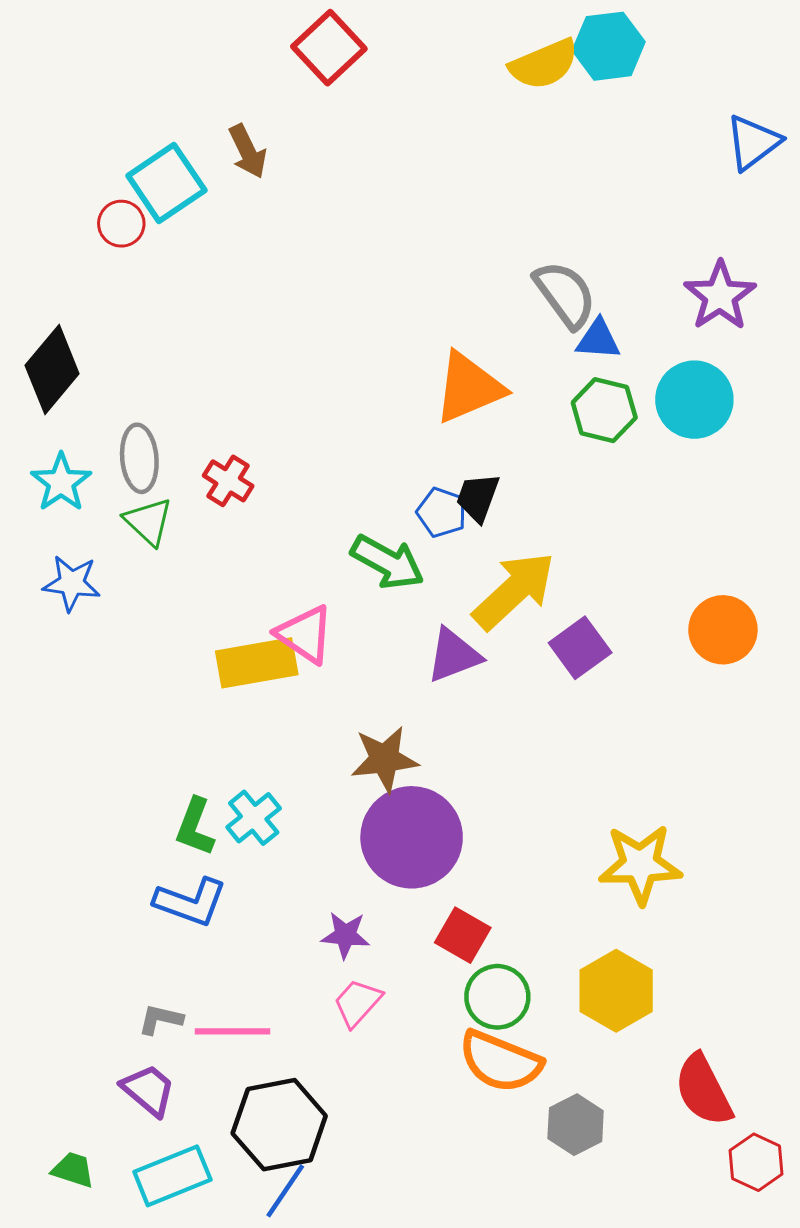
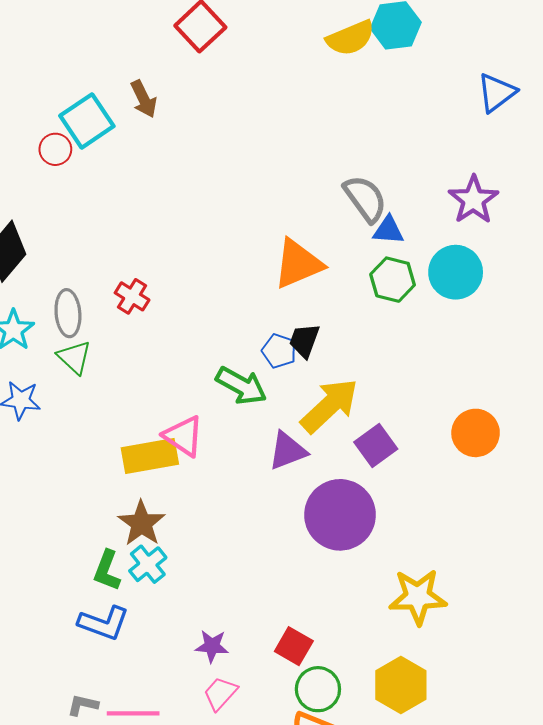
red cross: (228, 481) -> (132, 296), moved
brown star: (385, 759) -> (142, 523), moved, turned -30
purple circle: (412, 837) -> (340, 515), moved

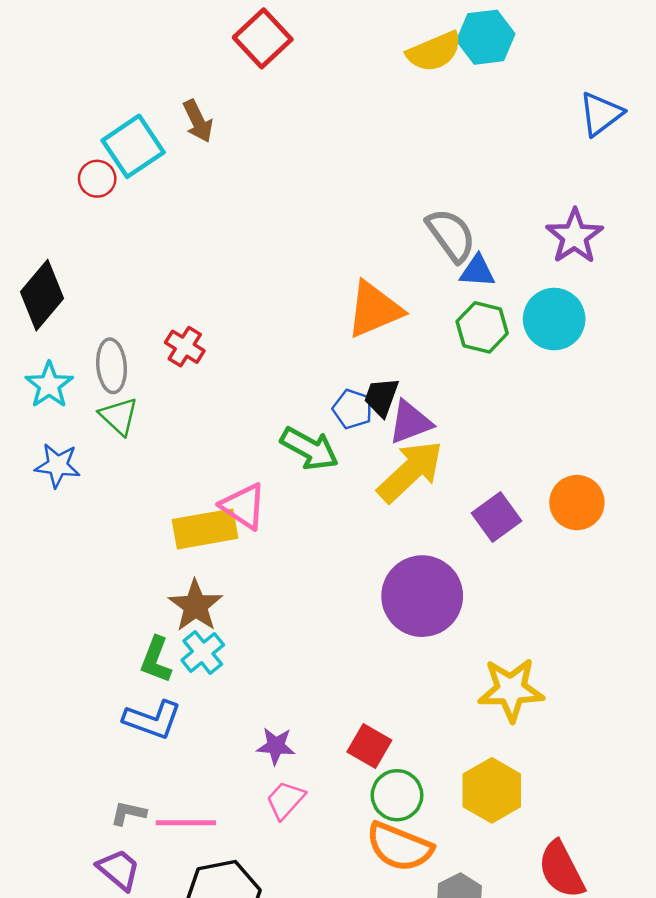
purple square: (376, 446) -> (497, 517), moved
purple triangle: (288, 451) -> (410, 422), moved

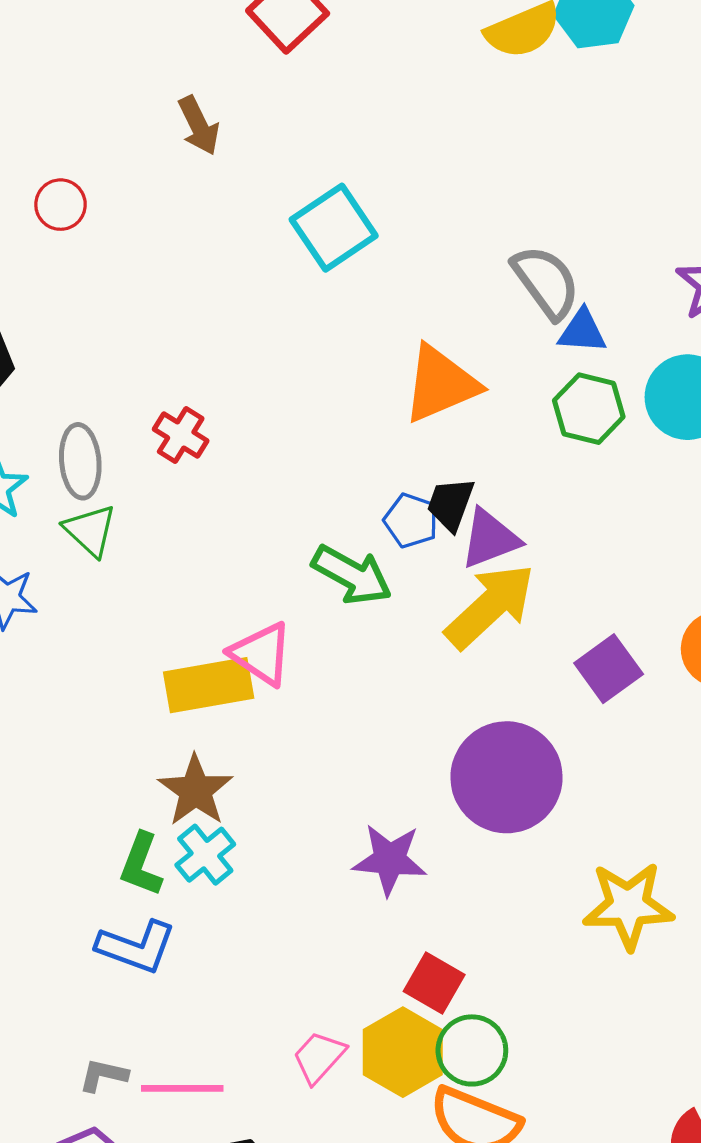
cyan square: (133, 146) -> (334, 228), moved
purple star: (276, 746) -> (390, 860), moved, size x1.4
yellow hexagon: (492, 790) -> (403, 1052), moved

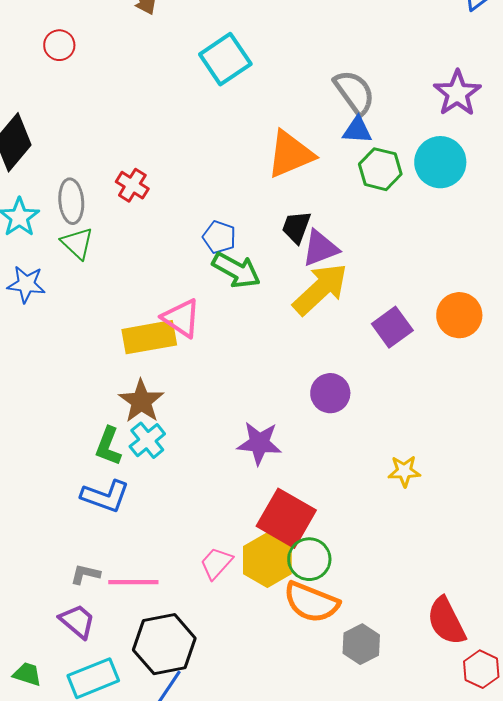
blue triangle: (582, 331) -> (357, 130), moved
blue pentagon: (411, 521) -> (219, 237), moved
purple circle: (506, 777) -> (330, 393), size x0.6
yellow star: (628, 906) -> (404, 471), size x0.6
red square: (434, 983) -> (286, 518), size x1.6

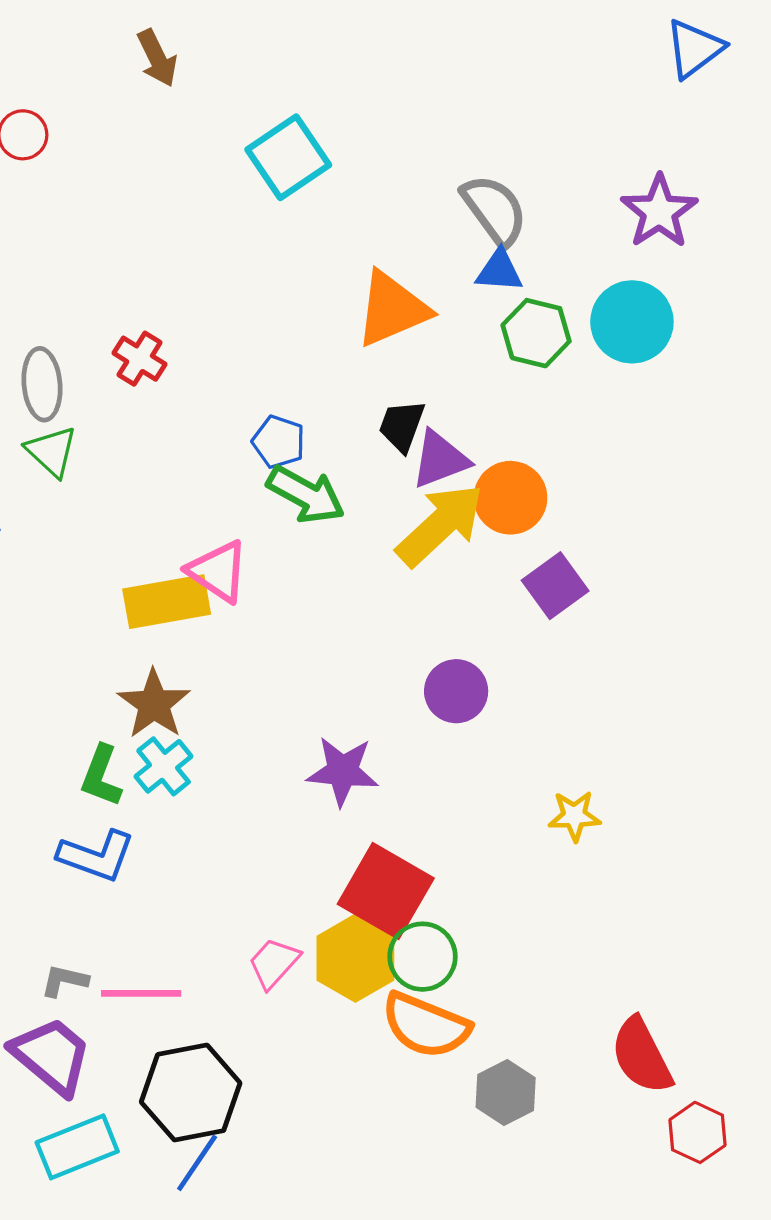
orange circle: (459, 315) -> (510, 498), moved
purple trapezoid: (77, 621) -> (52, 1056), size x1.4

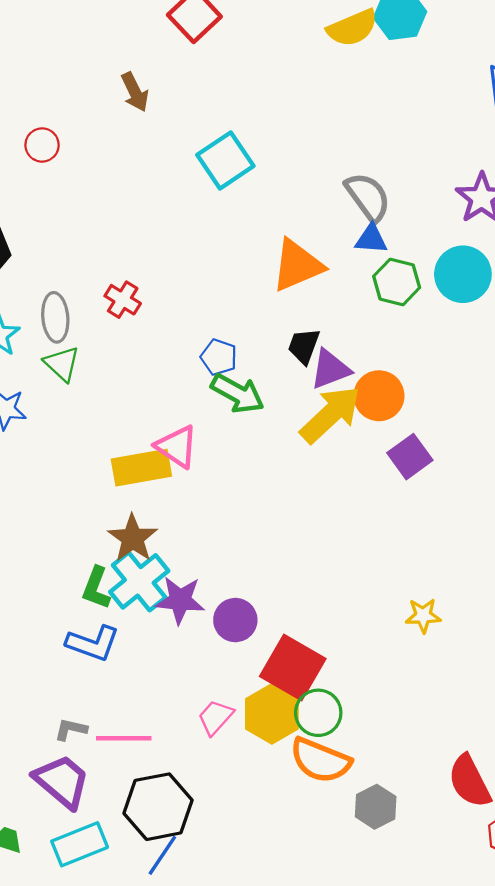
purple circle: (456, 691) -> (235, 620), moved
cyan cross: (164, 766) -> (139, 581), size x1.5
purple star: (343, 771) -> (180, 600), moved

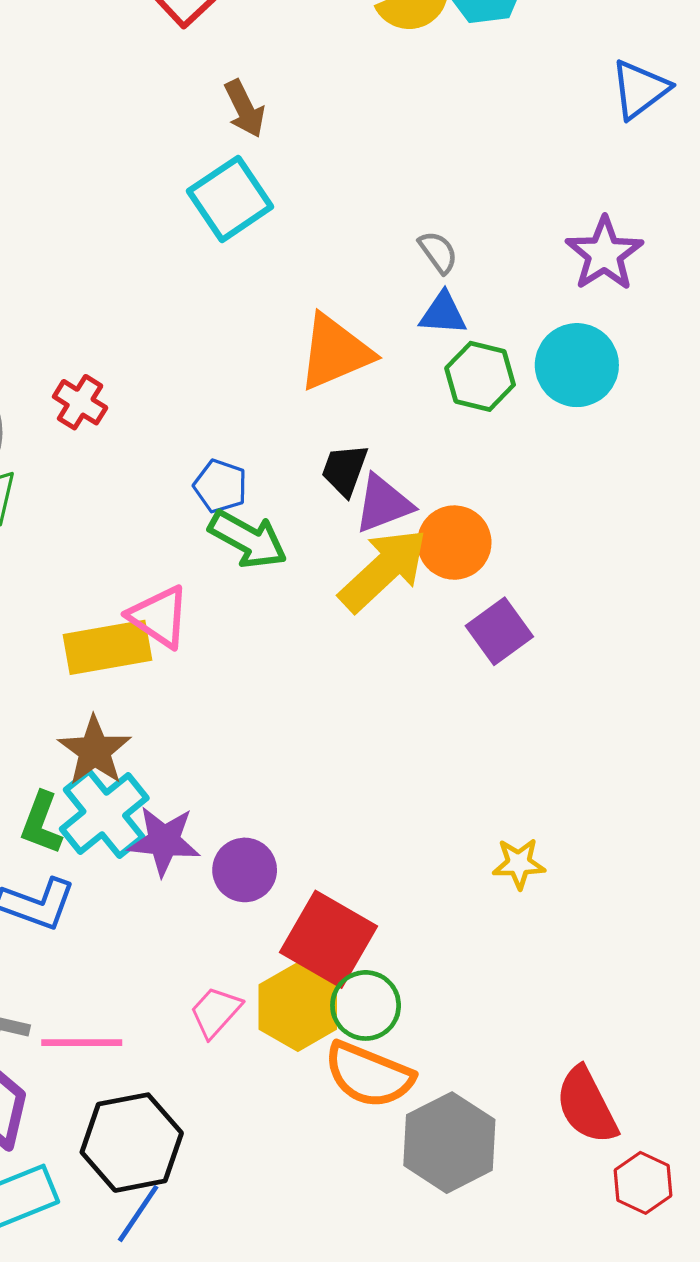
brown arrow: (135, 92) -> (245, 109), moved
gray semicircle: (368, 197) -> (438, 252), size x0.6
gray hexagon: (376, 807) -> (449, 1143), size x1.5

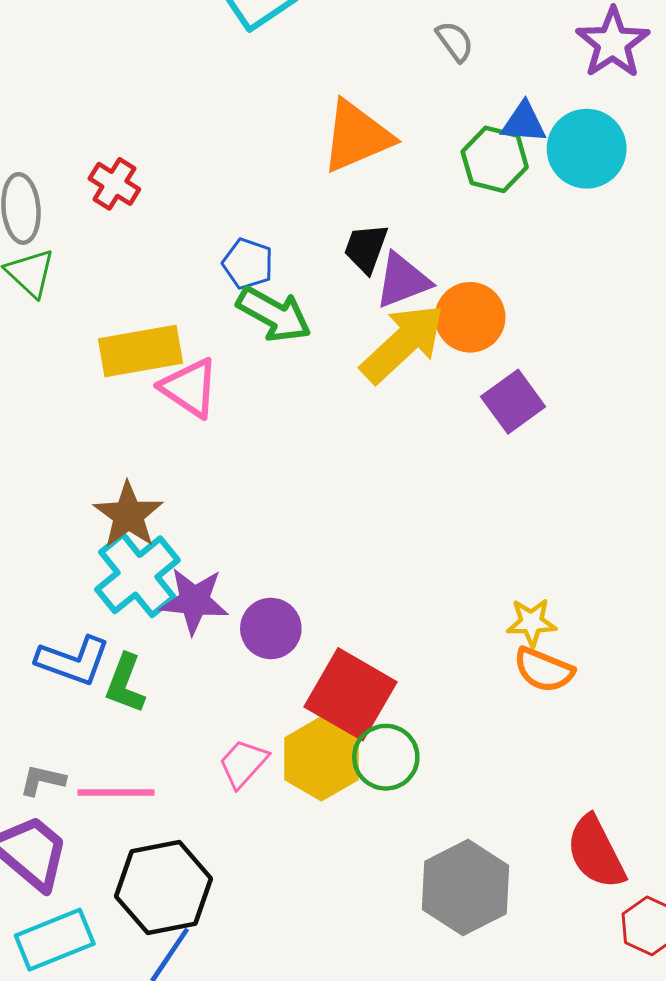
blue triangle: (443, 313) -> (524, 123), moved
yellow rectangle: (107, 647) -> (141, 351), moved
green L-shape: (41, 823) -> (125, 684), moved
orange semicircle: (369, 1075) -> (544, 670), moved, size x0.7

